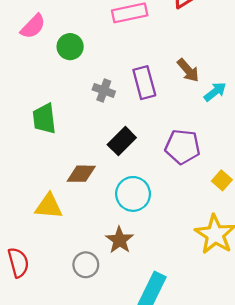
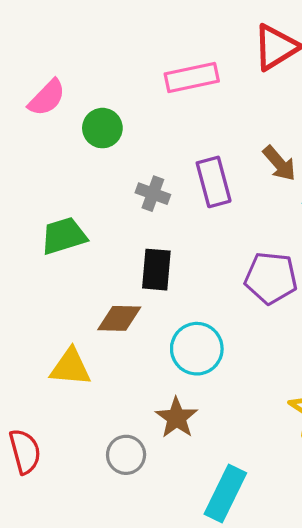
green trapezoid: (44, 119) -> (64, 236), turned 80
black rectangle: (122, 141) -> (156, 270), moved, turned -40

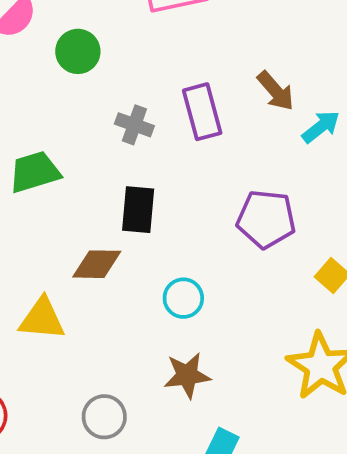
cyan circle: (197, 349) -> (183, 298), size x0.7
brown star: (177, 418) -> (187, 375), moved, turned 30

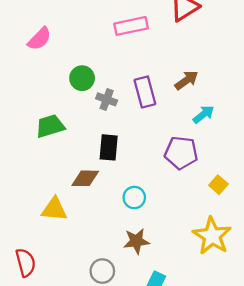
green circle: (78, 51) -> (82, 78), moved
brown arrow: (276, 91) -> (186, 80), turned -85
cyan arrow: (321, 127) -> (204, 114), moved
gray circle: (104, 417) -> (102, 271), moved

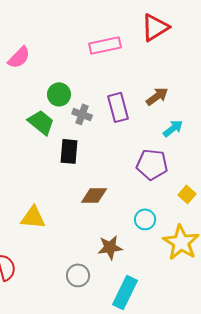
green trapezoid: (50, 126) -> (41, 122), moved, turned 56
black rectangle: (109, 147) -> (69, 151), moved
brown diamond: (85, 178) -> (94, 195), moved
cyan circle: (134, 198) -> (145, 219), moved

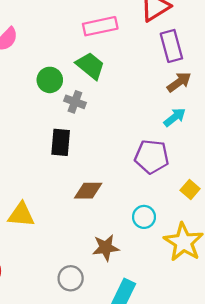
brown arrow: (157, 96) -> (179, 82), moved
purple rectangle: (118, 107) -> (171, 46), moved
green trapezoid: (41, 122) -> (90, 66), moved

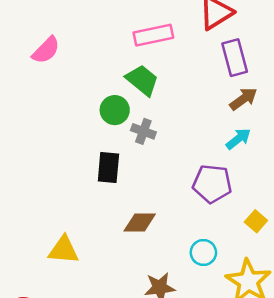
green circle: (50, 80) -> (115, 110), moved
gray cross: (75, 102) -> (143, 131), moved

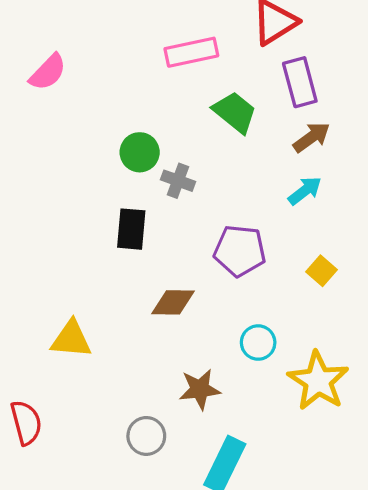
green trapezoid: (142, 80) -> (235, 112), moved
purple pentagon: (212, 184) -> (240, 251), moved
yellow square: (256, 221) -> (322, 271), moved

